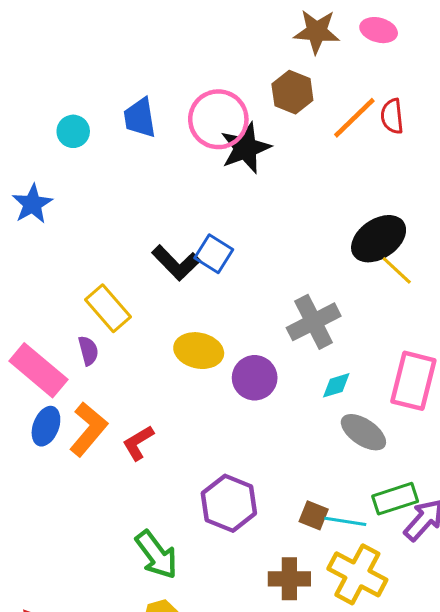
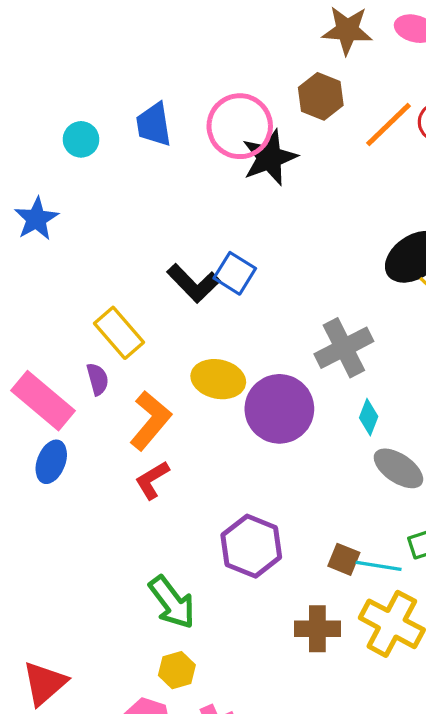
purple circle: (255, 378) -> (279, 409), size x1.4
cyan diamond: (336, 385) -> (369, 417), turned -52
orange L-shape: (88, 429) -> (150, 420), moved

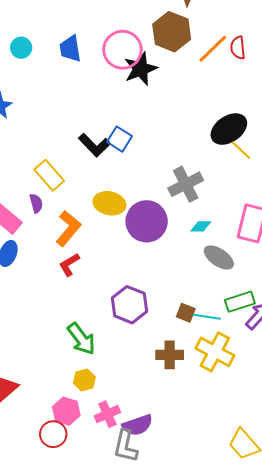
brown hexagon: (321, 96) -> (172, 32), size x1.4
cyan circle: (81, 139) -> (21, 48), moved
cyan diamond: (369, 417) -> (201, 226), turned 70

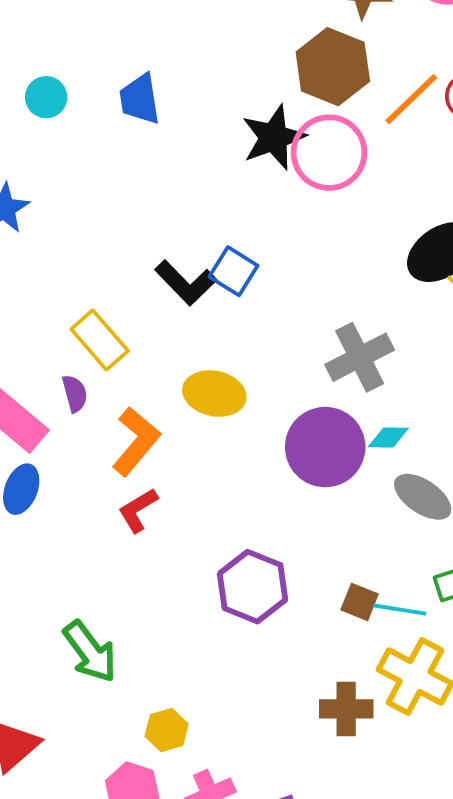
pink circle: (122, 50) -> (329, 153), moved
purple circle: (147, 221) -> (325, 447), moved
green arrow: (81, 339) -> (90, 652), moved
brown cross: (170, 355) -> (346, 709), moved

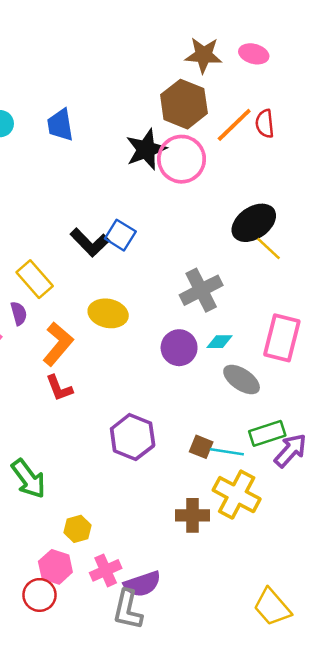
purple circle: (325, 447) -> (179, 348), size x0.7
red L-shape: (138, 510) -> (59, 388), turned -80

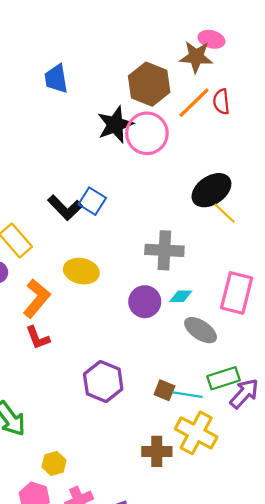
brown star: (204, 55) -> (196, 57), moved
blue trapezoid: (60, 125) -> (56, 79), moved
gray cross: (201, 290) -> (164, 250), turned 30

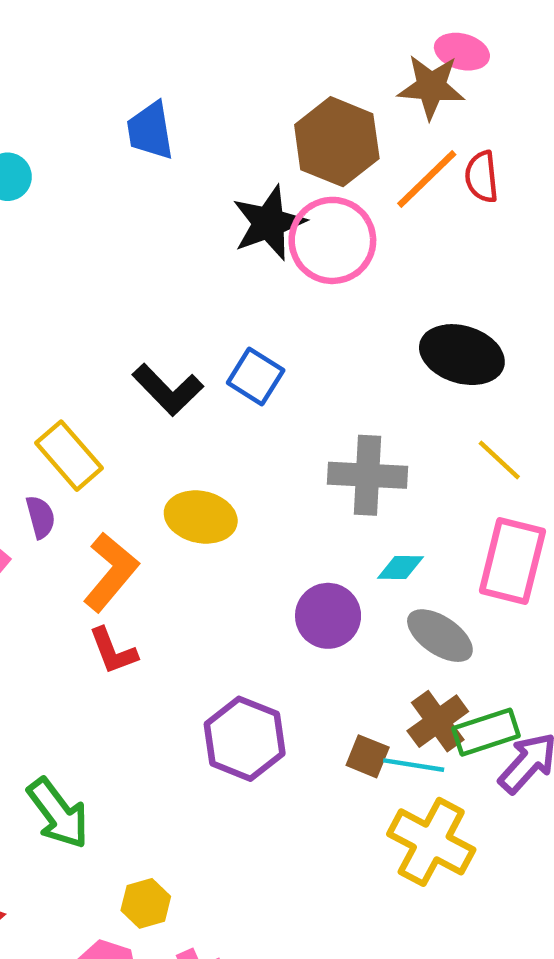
black ellipse: (211, 190) -> (462, 355), turned 51
blue square: (92, 201) -> (256, 377), moved
yellow line: (225, 213) -> (499, 460), moved
purple circle: (145, 302) -> (328, 616), moved
brown cross: (157, 451) -> (438, 721), moved, turned -36

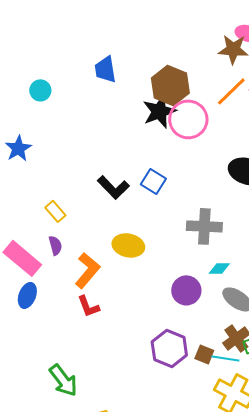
brown hexagon: (337, 142) -> (170, 85), moved
yellow rectangle: (69, 456) -> (55, 211), moved, size x0.7
purple hexagon: (245, 739) -> (169, 348), moved

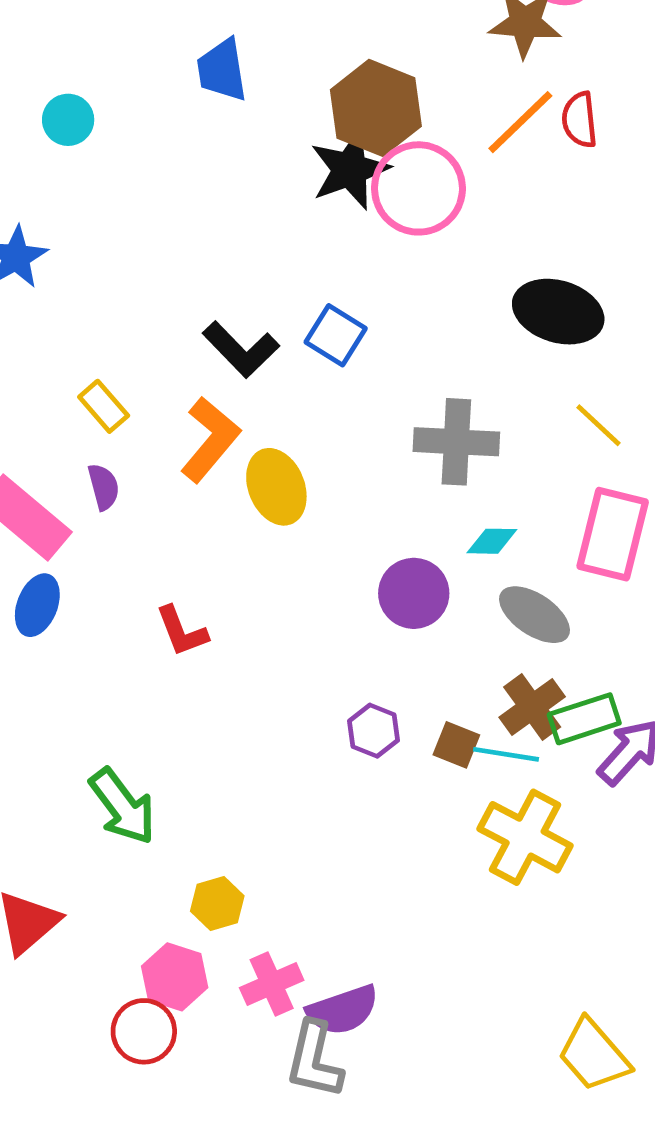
yellow ellipse: (128, 245) -> (276, 487), turned 56
orange L-shape: (87, 270) -> (210, 439), moved
purple hexagon: (169, 348) -> (374, 731), size x0.6

